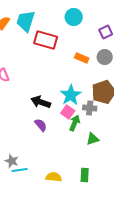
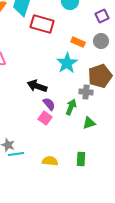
cyan star: (71, 95) -> (67, 63), moved
pink square: (68, 112) -> (45, 118), moved
purple semicircle: (41, 125) -> (49, 104), moved

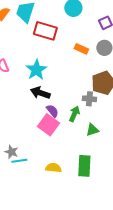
cyan star: (67, 63) -> (36, 70), moved
pink square: (45, 118) -> (48, 125), size x1.5
green rectangle: (81, 159) -> (84, 166), size x1.5

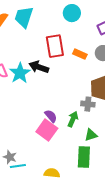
red rectangle: (45, 31) -> (55, 46), moved, turned 65
cyan star: (36, 70) -> (20, 73), moved
black arrow: (40, 93) -> (39, 67), moved
green rectangle: (84, 166) -> (84, 157), moved

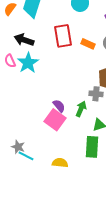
black arrow: (39, 67) -> (24, 40), moved
cyan line: (18, 166) -> (26, 156), turned 35

